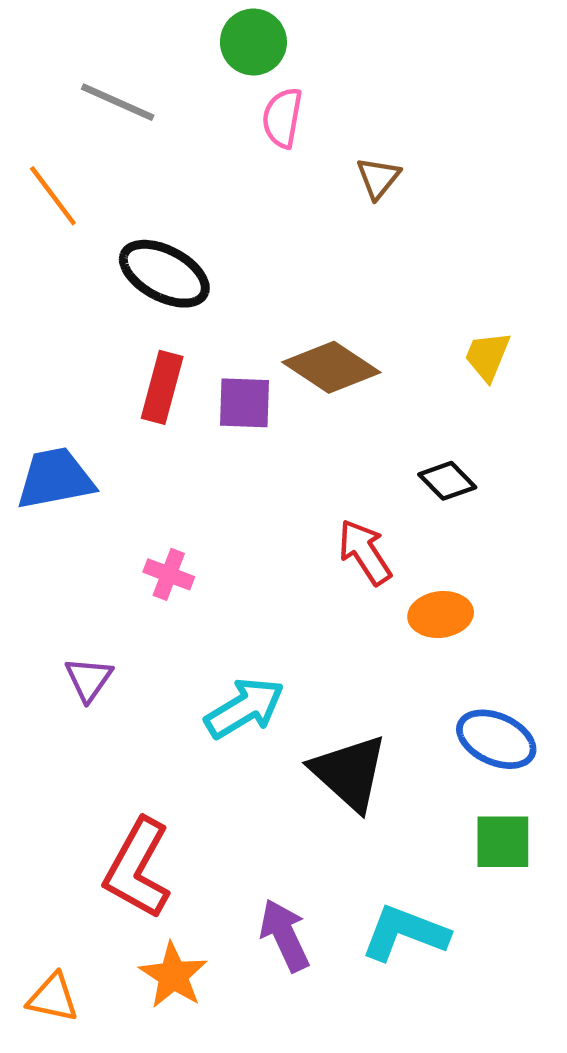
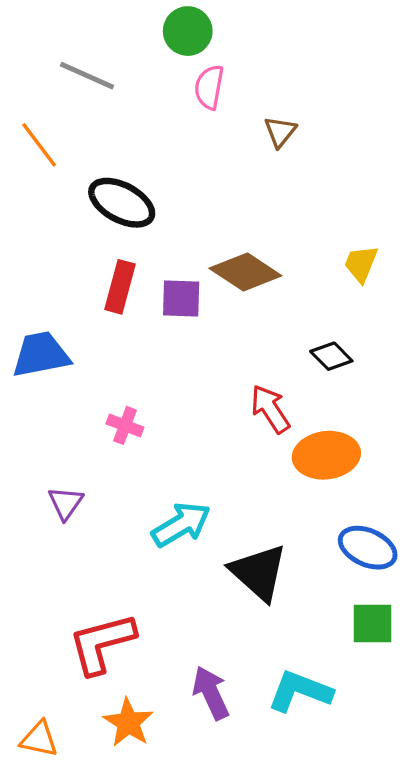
orange ellipse: (441, 614) -> (326, 455), size x1.4
red L-shape: (138, 868) -> (102, 643), turned 46

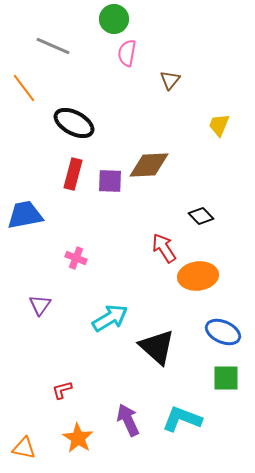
yellow trapezoid: (361, 264) -> (219, 125), moved
brown diamond: (245, 272) -> (149, 165), turned -36
red L-shape: (102, 643) -> (62, 390), size x0.5

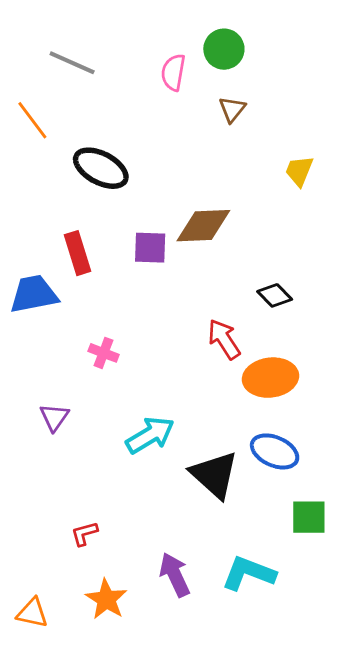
green circle: (114, 19) -> (224, 49), moved
red rectangle: (73, 174) -> (78, 253), moved, turned -32
blue ellipse: (223, 332) -> (275, 451), moved

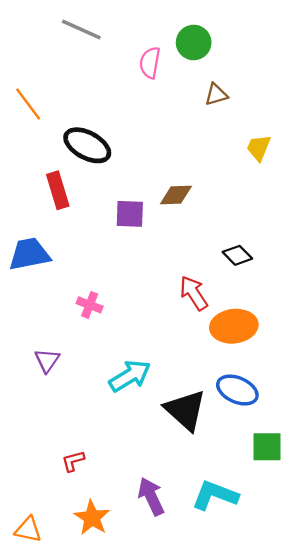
gray line: (72, 63) -> (81, 29), moved
brown triangle: (232, 109) -> (216, 95), moved, turned 35
brown diamond: (203, 226) -> (176, 195), size x0.7
red rectangle: (78, 253) -> (58, 190), moved

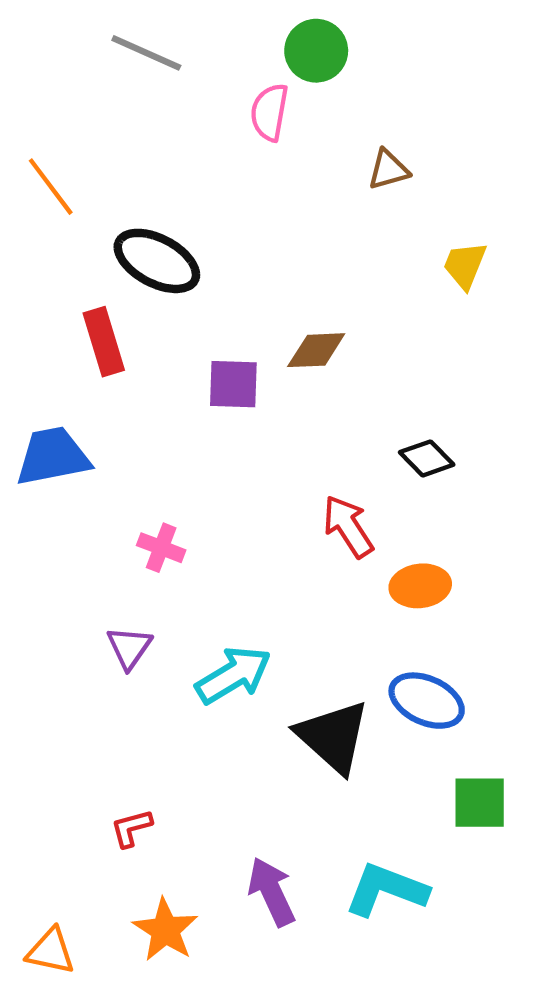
green circle: (194, 42) -> (316, 51), moved
orange ellipse: (234, 326) -> (420, 586), size x0.7
purple triangle: (47, 360) -> (129, 647), moved

